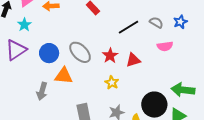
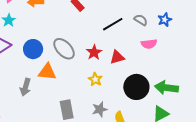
black circle: (154, 105) -> (136, 87), moved

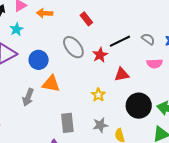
gray ellipse: (64, 49) -> (73, 47), moved
red star: (94, 52) -> (100, 55), moved

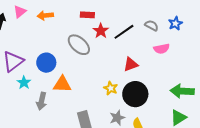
red rectangle: (86, 19) -> (87, 15), turned -40
cyan star: (16, 29) -> (24, 83), moved
red star: (100, 55) -> (101, 31), moved
black circle: (139, 106) -> (135, 94), moved

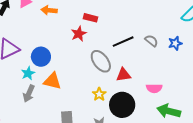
red star: (101, 31) -> (79, 34), moved
gray ellipse: (79, 45) -> (101, 61), moved
pink semicircle: (162, 49) -> (154, 88), moved
cyan star: (24, 83) -> (28, 73), moved

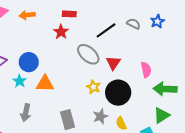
red triangle: (123, 75) -> (113, 63), turned -35
pink semicircle: (154, 88) -> (146, 70), turned -91
gray arrow: (29, 94) -> (26, 113), moved

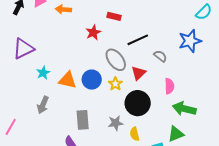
red rectangle: (69, 14) -> (114, 16), moved
blue star: (157, 21) -> (190, 41), size x1.6
gray semicircle: (134, 24) -> (160, 56), moved
blue circle: (29, 62) -> (92, 80), moved
yellow star: (93, 87) -> (115, 84), moved

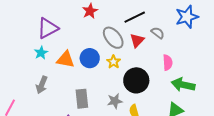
purple triangle: (23, 49) -> (48, 28), moved
red triangle: (139, 73) -> (137, 40), moved

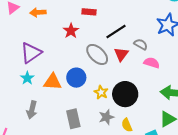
yellow star: (114, 62) -> (101, 92), moved
pink semicircle: (168, 63) -> (152, 63), moved, turned -63

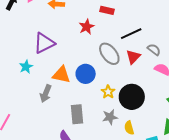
cyan star: (27, 78) -> (26, 67), moved
gray arrow: (32, 110) -> (46, 93), moved

